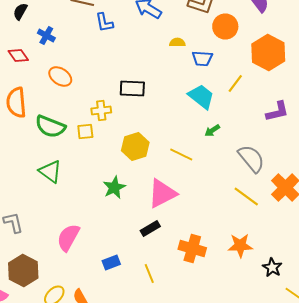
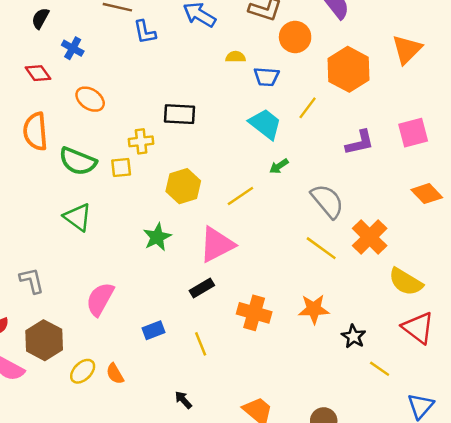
yellow line: (181, 154) -> (240, 196), turned -60

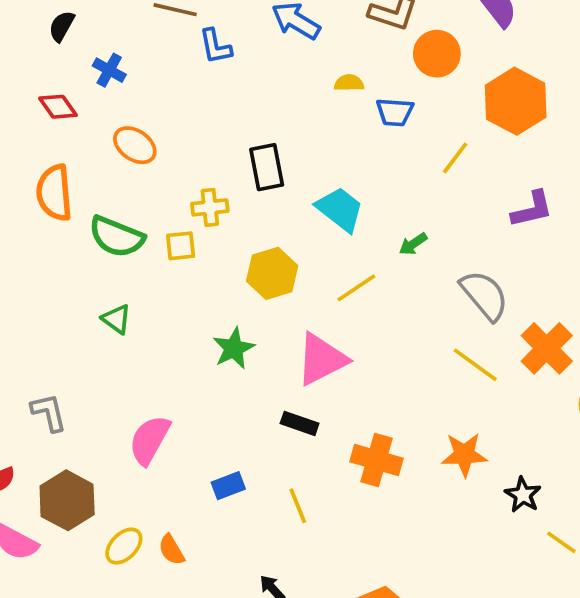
black rectangle: (180, 114) -> (267, 167), turned 76
cyan trapezoid: (265, 124) -> (340, 209), moved
green triangle: (78, 217) -> (117, 319), size x0.7
black rectangle: (202, 288) -> (300, 423), turned 50

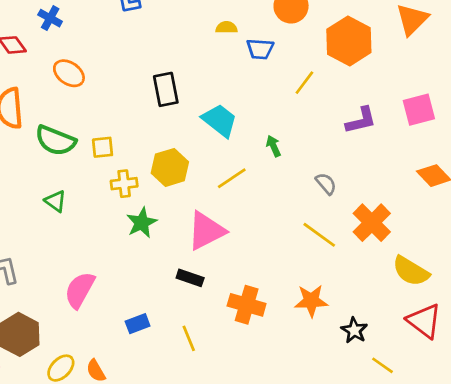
yellow cross: (210, 207) -> (124, 184), moved
green arrow: (413, 244) -> (274, 146), turned 100
gray semicircle: (484, 295) -> (326, 184), size x0.6

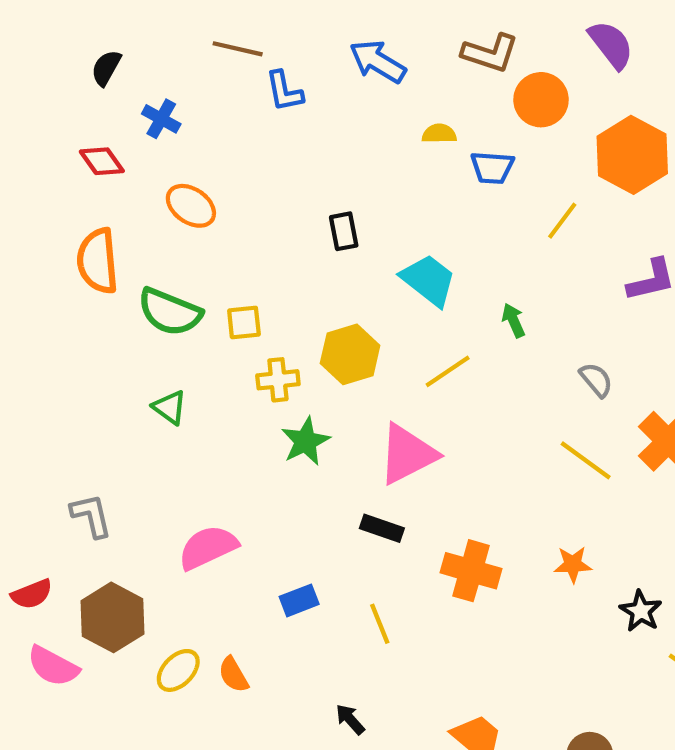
black rectangle: (166, 89) -> (344, 231), size x0.7
pink semicircle: (80, 290) -> (208, 547), turned 36
orange star: (311, 301) -> (573, 564), size x0.7

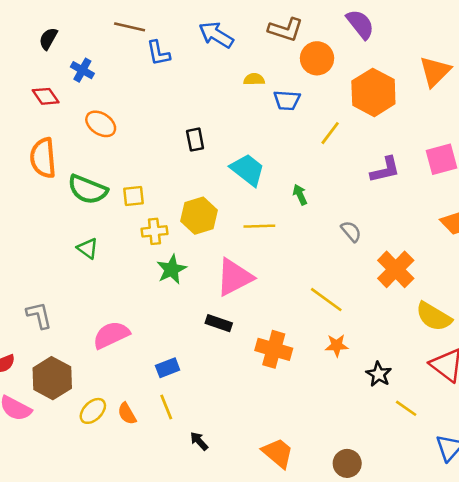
yellow line: (448, 371) -> (259, 226), turned 32
yellow line: (586, 460) -> (326, 300), moved
yellow line: (380, 624) -> (166, 407), moved

